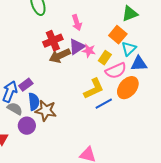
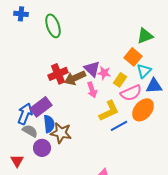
pink arrow: (77, 23) -> (92, 90), moved
red cross: (53, 41) -> (58, 74), moved
purple triangle: (77, 47) -> (92, 69), turned -42
purple rectangle: (26, 85) -> (41, 107), size x1.5

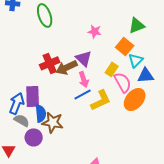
pink star: (104, 73) -> (95, 31), moved
pink semicircle: (131, 93) -> (123, 82), turned -95
purple rectangle: (41, 107) -> (33, 96), turned -55
blue line: (119, 126) -> (83, 94), moved

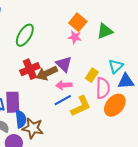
green ellipse: (45, 15) -> (25, 35), moved, turned 50
green triangle: (137, 25) -> (105, 31), moved
orange square: (125, 46) -> (78, 22), moved
pink arrow: (84, 79) -> (64, 85), turned 105
pink semicircle: (123, 82) -> (103, 88), turned 30

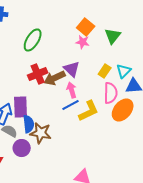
green triangle: (105, 31) -> (113, 36), turned -30
yellow rectangle: (92, 75) -> (105, 71), moved
pink arrow: (64, 85) -> (72, 90), turned 77

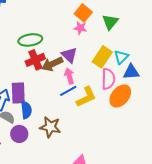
green ellipse: (33, 40) -> (30, 40), moved, turned 50
yellow rectangle: (105, 71) -> (102, 57), size x1.5
brown star: (41, 133) -> (50, 127), moved

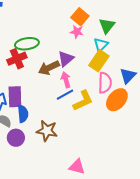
purple triangle: (69, 55) -> (66, 59), turned 36
cyan triangle: (121, 57) -> (101, 45), moved
red cross: (35, 60) -> (17, 59), moved
blue triangle: (131, 72) -> (128, 76), turned -42

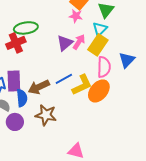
brown arrow: (49, 68) -> (39, 87), moved
pink arrow: (66, 80) -> (79, 42), moved, turned 49
orange ellipse: (117, 100) -> (99, 91), moved

